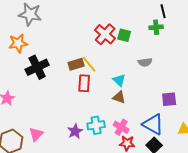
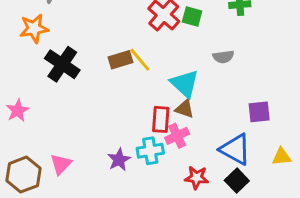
black cross: (37, 67) -> (62, 64), turned -30
cyan triangle: (119, 80) -> (185, 84), size x1.5
red rectangle: (84, 83) -> (161, 119), moved
pink cross: (121, 127) -> (177, 136), moved, turned 35

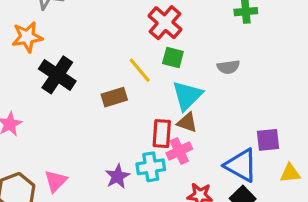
green square: (192, 16) -> (173, 58), moved
brown rectangle: (120, 60) -> (114, 97), moved
cyan triangle: (185, 84) -> (187, 96), turned 32
purple square: (259, 112) -> (268, 140), moved

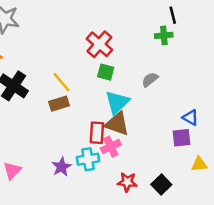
gray semicircle: (228, 67) -> (150, 80), turned 150
yellow line: (140, 70) -> (62, 82), moved
brown triangle: (187, 122) -> (117, 124), size x1.5
blue triangle: (241, 165) -> (190, 118), moved, size x0.6

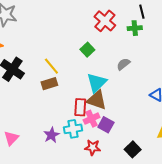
red cross: (99, 44) -> (105, 21), moved
green square: (106, 72) -> (87, 50), moved, turned 32
purple square: (182, 138) -> (106, 125), moved, turned 35
red star: (127, 182) -> (93, 147), moved

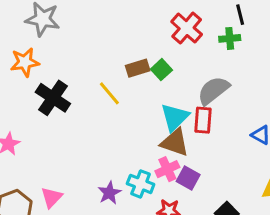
gray semicircle: (123, 64) -> (213, 90), size x1.6
brown rectangle: (49, 84) -> (138, 68), moved
red rectangle: (80, 107) -> (203, 120), moved
cyan cross: (73, 129) -> (141, 184), turned 30

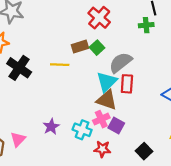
red cross: (187, 28) -> (99, 18), moved
gray semicircle: (213, 90) -> (121, 62), moved
yellow line: (109, 93) -> (60, 65), turned -48
purple star: (109, 193) -> (51, 127), moved

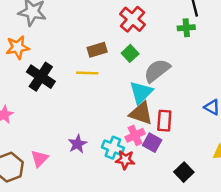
brown rectangle: (80, 46) -> (97, 50), moved
red rectangle: (127, 84) -> (164, 121), moved
red star: (102, 149) -> (125, 160), moved

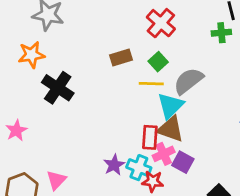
yellow line: (87, 73) -> (151, 84), moved
red rectangle: (164, 121) -> (150, 137), moved
purple star: (78, 144) -> (114, 165), moved

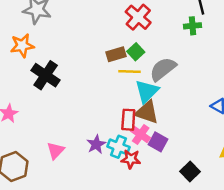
brown rectangle: (121, 57) -> (116, 54), moved
pink cross: (164, 154) -> (141, 134), turned -30
pink triangle: (56, 180) -> (55, 151), moved

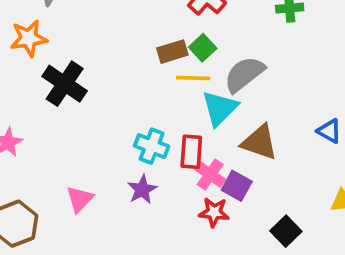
brown triangle: (147, 112) -> (259, 142), moved
cyan cross: (118, 147) -> (152, 146), moved
red star: (131, 159) -> (214, 212), moved

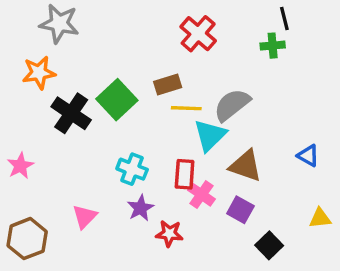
green square: (203, 48) -> (117, 100), moved, size x1.6
cyan cross: (152, 146) -> (132, 169), moved
purple square: (237, 186) -> (240, 210), moved
red star: (214, 212) -> (169, 233), moved

